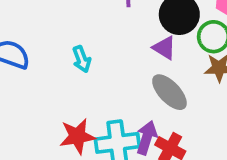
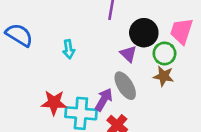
purple arrow: (147, 138) -> (104, 100), moved

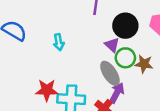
green circle: (164, 53) -> (125, 58), moved
purple arrow: (104, 100) -> (117, 93), moved

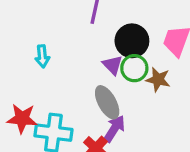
green circle: (125, 58) -> (134, 68), moved
brown star: (144, 64) -> (158, 80), moved

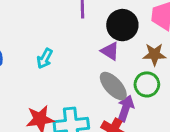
cyan arrow: (42, 56) -> (45, 59), turned 48
green circle: (134, 68) -> (147, 84), moved

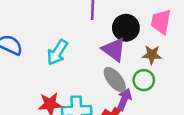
purple triangle: (110, 51) -> (114, 49), size x1.5
cyan arrow: (45, 59) -> (57, 52), size x1.5

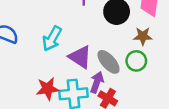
purple triangle: (114, 49) -> (80, 57), moved
purple arrow: (124, 100) -> (97, 82), moved

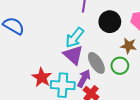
cyan arrow: (52, 39) -> (75, 38), moved
red star: (48, 89) -> (42, 77), turned 30

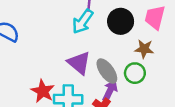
cyan arrow: (75, 38) -> (83, 21), moved
purple arrow: (84, 78) -> (110, 91), moved

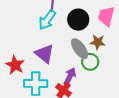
gray ellipse: (107, 71) -> (80, 49), moved
red star: (43, 91) -> (15, 65), moved

